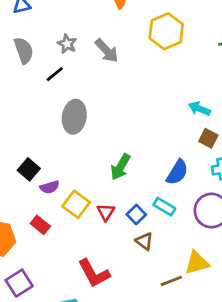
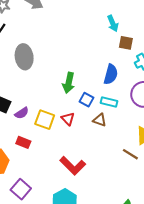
cyan arrow: (199, 109) -> (113, 23), turned -119
blue square: (136, 215) -> (87, 100), moved
brown triangle: (144, 241) -> (100, 120), moved
brown line: (171, 281) -> (130, 154), turned 70

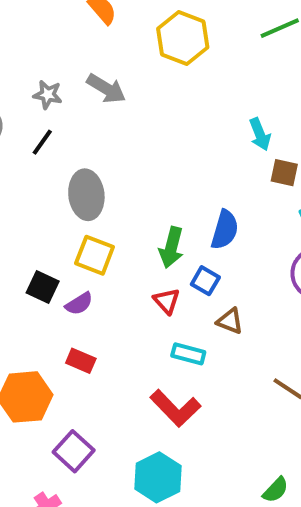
blue semicircle: (111, 74) -> (225, 230), moved
cyan rectangle: (109, 102) -> (188, 354), moved
red triangle: (68, 119) -> (167, 301), moved
yellow square: (45, 120) -> (95, 255), moved

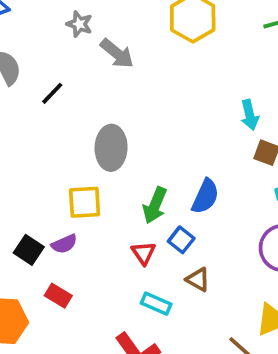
gray star: (48, 95) -> (79, 24), moved
gray ellipse: (86, 195) -> (111, 148), moved
yellow square: (95, 255) -> (85, 202), turned -33
black square: (43, 287) -> (29, 250), moved

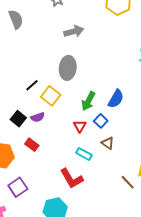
gray arrow: (117, 54) -> (74, 31), moved, turned -60
black line: (52, 93) -> (32, 85), moved
yellow square: (85, 202) -> (51, 96), turned 36

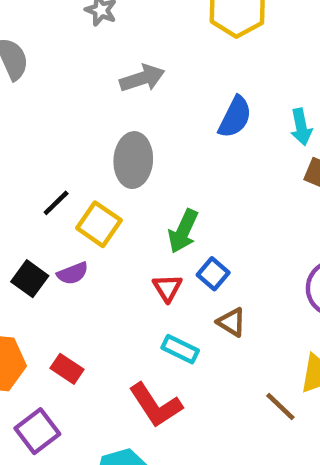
blue semicircle: (116, 99) -> (235, 117), moved
red rectangle: (32, 145) -> (67, 369), moved

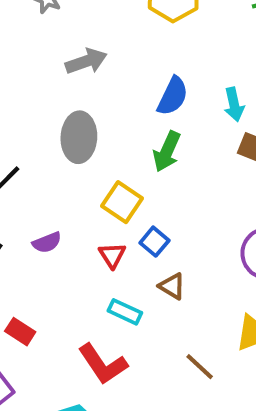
yellow square: (99, 224) -> (122, 202), moved
green arrow: (183, 231) -> (167, 151), moved
purple semicircle: (73, 273) -> (47, 242), moved
brown line: (280, 406) -> (200, 367), moved

